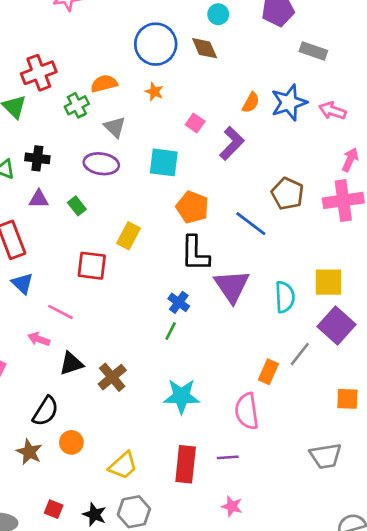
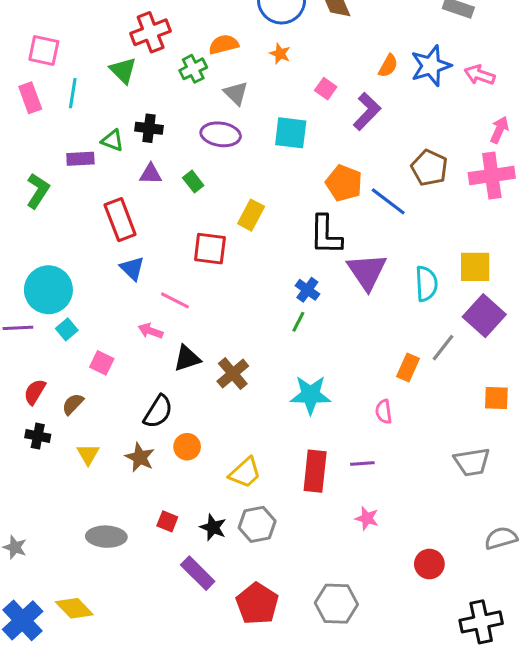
orange pentagon: (192, 207) -> (344, 183), moved
pink semicircle: (247, 411) -> (384, 412), size x0.6

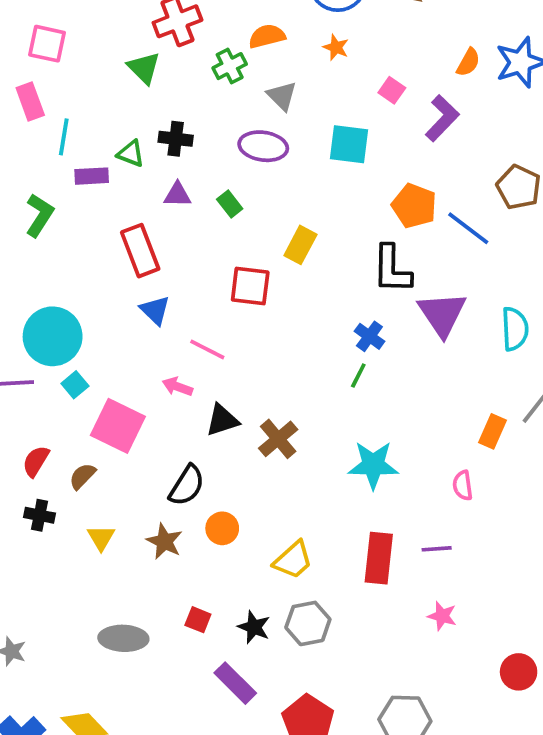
cyan line: (73, 93) -> (64, 137), moved
pink square: (102, 363) -> (118, 426), size x1.8

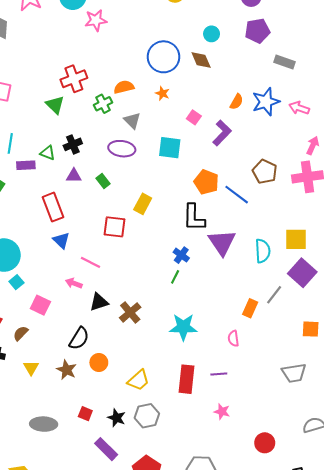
black cross: (176, 139) -> (73, 144), turned -30
pink square: (118, 426) -> (40, 305), size x0.7

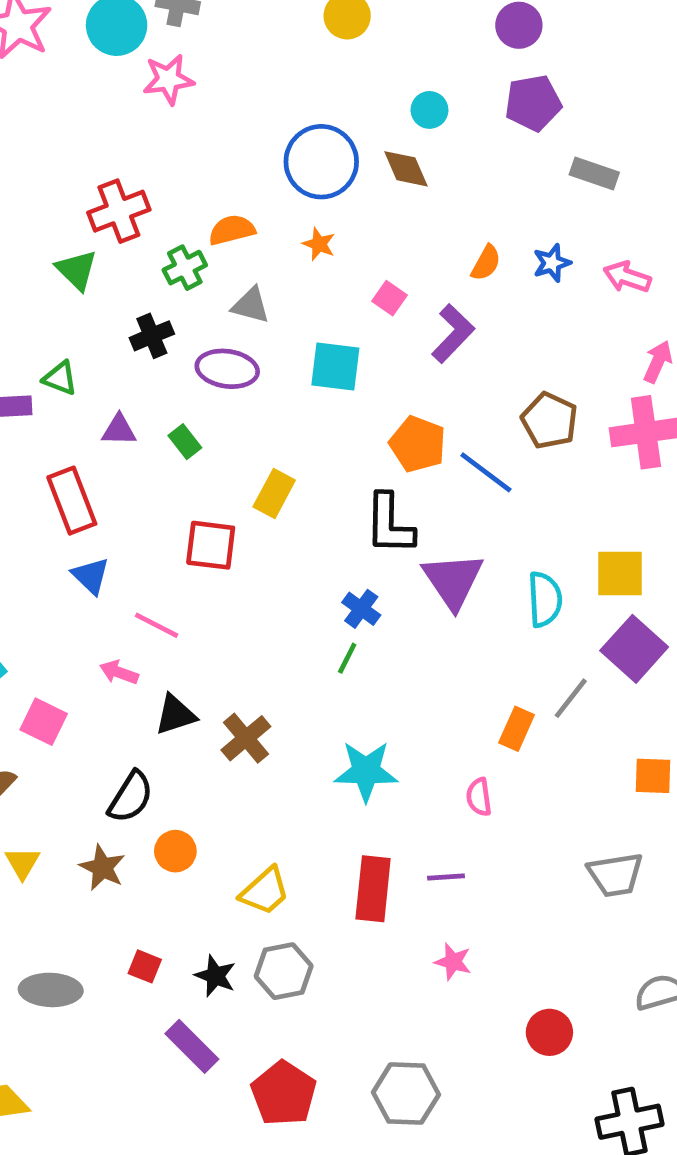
blue star: (266, 102) -> (552, 263), size x0.6
gray triangle: (132, 120) -> (251, 305), turned -30
black cross: (73, 144) -> (152, 336), moved

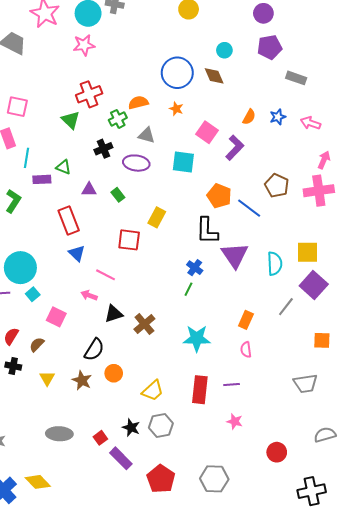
pink star: (168, 79) -> (84, 45), moved
pink square: (389, 298) -> (207, 132), size x1.5
orange rectangle: (517, 729) -> (246, 320), moved
red square: (145, 966) -> (100, 438), moved, turned 32

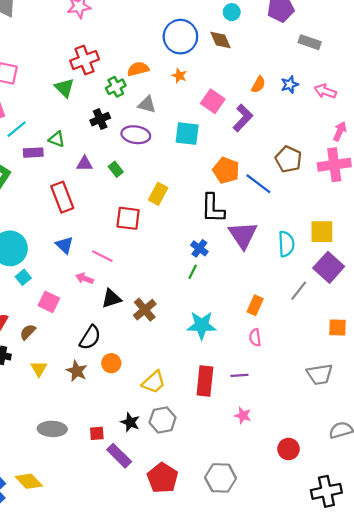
cyan line: (27, 158) -> (17, 129), turned 42
blue triangle: (77, 253) -> (64, 245), moved
red square: (100, 438) -> (97, 433), turned 32

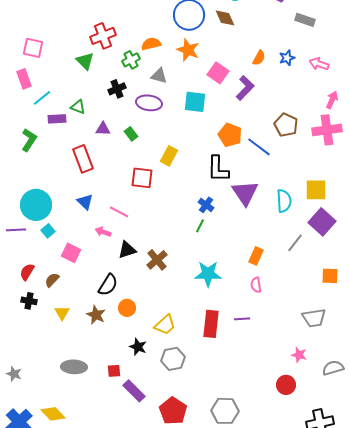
orange star: (179, 76) -> (188, 50), size x1.6
pink star: (243, 416) -> (299, 355), moved
black star: (130, 422) -> (138, 347), moved

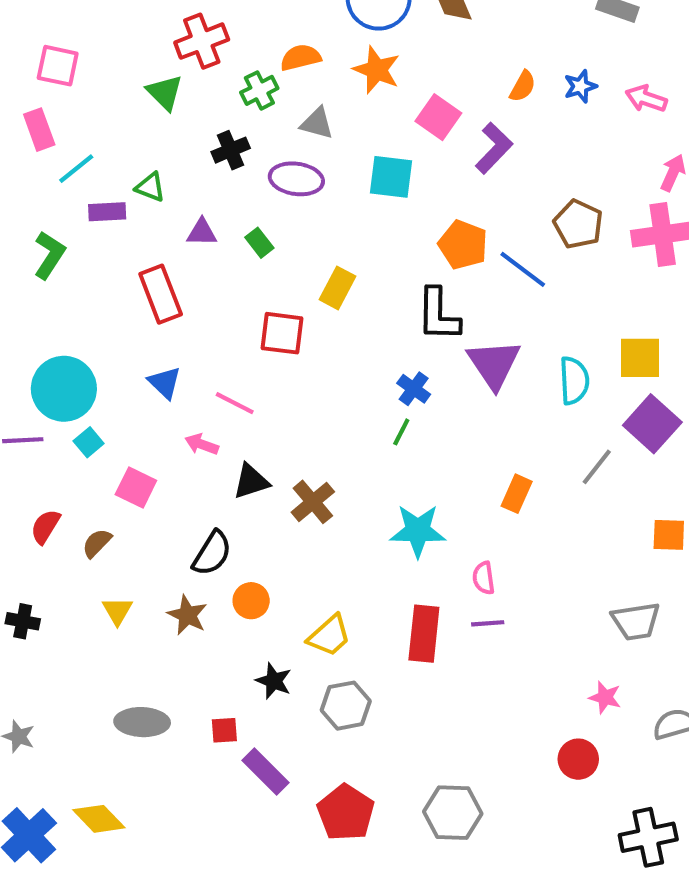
pink semicircle: (256, 285) -> (484, 578), moved
black cross: (29, 301) -> (23, 621), moved

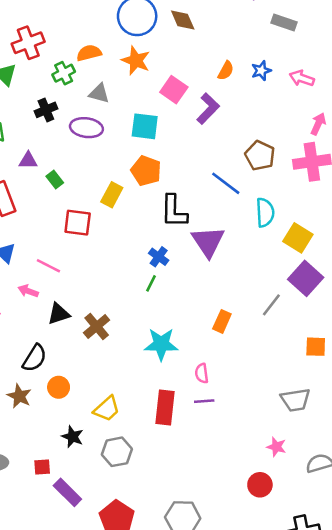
green rectangle: (259, 243) -> (55, 180), moved
orange pentagon: (463, 245) -> (146, 171), moved
yellow square: (640, 358) -> (298, 238), turned 32
cyan semicircle: (574, 381) -> (265, 212), moved

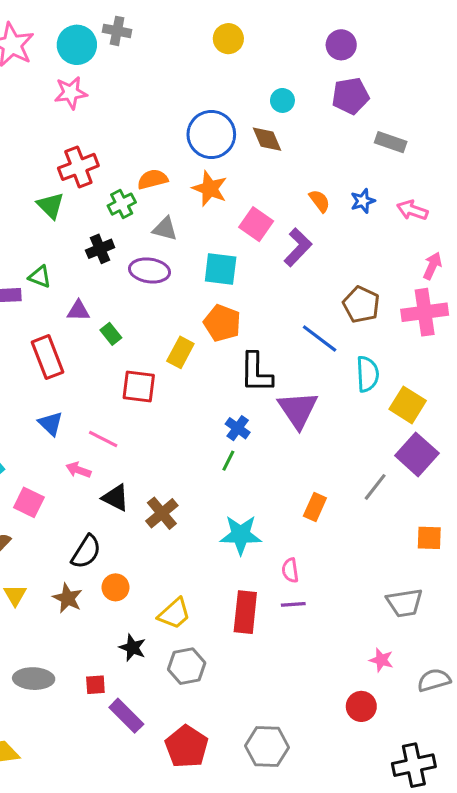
orange semicircle: (226, 71) -> (320, 201), turned -66
black triangle: (59, 314) -> (116, 498), turned 45

